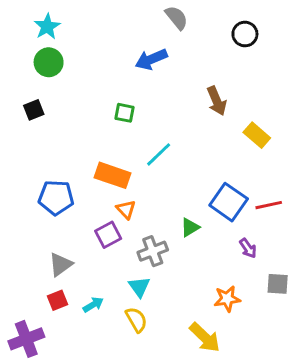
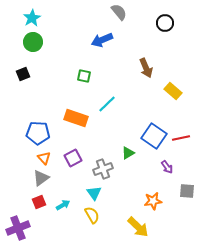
orange triangle: (126, 210) -> (44, 158), moved

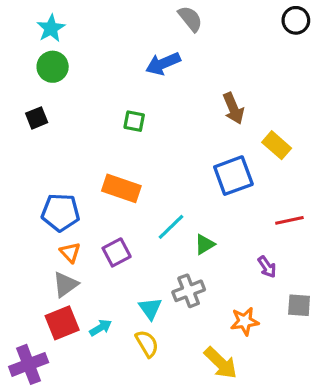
black circle: (165, 23) -> (296, 20), moved
cyan line: (107, 104) -> (171, 227), moved
blue square: (154, 136) -> (233, 176), moved, turned 35
gray cross: (103, 169) -> (189, 291), moved
red square: (39, 202) -> (62, 323), size x1.5

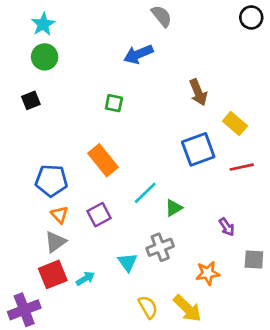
orange rectangle: (121, 188) -> (103, 160), turned 32
red line: (289, 220) -> (242, 167), moved
yellow semicircle: (147, 344) -> (148, 307), moved

